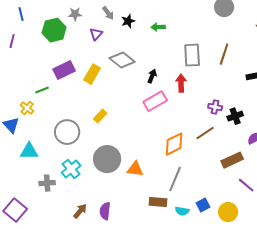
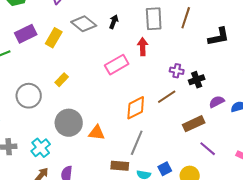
black arrow: (152, 76) -> (114, 22), moved
cyan cross: (71, 169) -> (41, 148), moved

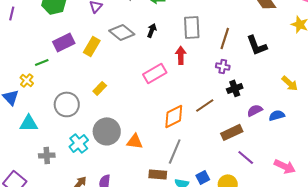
brown line: (186, 18) -> (225, 38), moved
black L-shape: (219, 37) -> (257, 45), turned 80
purple cross: (177, 71) -> (223, 66), moved
cyan cross: (41, 148) -> (79, 143), moved

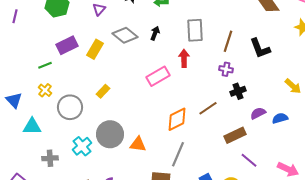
yellow cross: (27, 80) -> (45, 90), moved

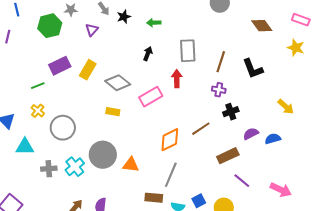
gray diamond: (125, 35) -> (118, 83), moved
yellow rectangle: (103, 91) -> (113, 112), moved, turned 56
gray cross: (50, 158) -> (49, 169), moved

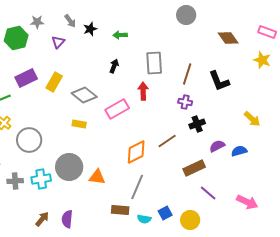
cyan cross: (75, 167) -> (41, 179), turned 30

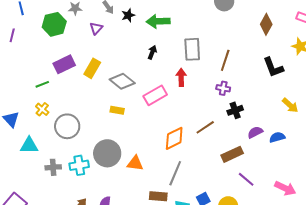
green arrow: (120, 35) -> (158, 21), size x1.6
brown diamond: (228, 38) -> (266, 24), turned 65
black L-shape: (219, 81) -> (273, 67), moved

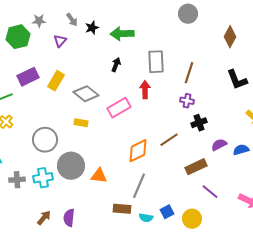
gray circle: (67, 126) -> (45, 140), moved

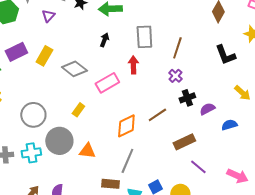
purple cross: (187, 101) -> (175, 76), turned 32
yellow rectangle: (81, 123) -> (78, 110), moved, turned -64
purple semicircle: (219, 145) -> (207, 109), moved

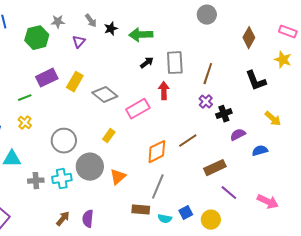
black arrow: (104, 40) -> (147, 63), moved, turned 32
black cross: (187, 98) -> (224, 114), moved
orange triangle: (87, 151) -> (118, 177), turned -48

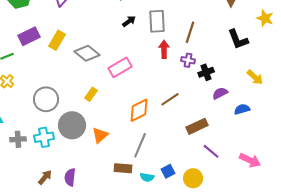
red arrow: (164, 91) -> (164, 49), moved
purple cross: (206, 102) -> (188, 60), turned -32

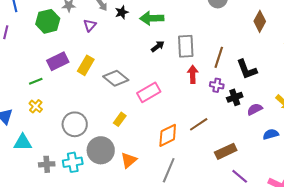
black L-shape: (238, 39) -> (247, 69), moved
purple semicircle: (220, 93) -> (255, 109), moved

